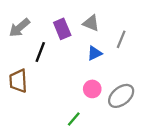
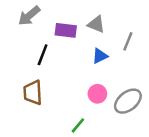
gray arrow: (19, 28) -> (29, 16), moved
purple rectangle: (62, 29) -> (66, 30), turned -60
brown trapezoid: (18, 81) -> (33, 93), moved

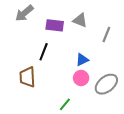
black line: (43, 55) -> (44, 52), moved
blue triangle: (100, 56) -> (82, 60), moved

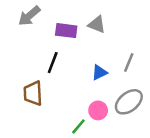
gray line: (106, 34) -> (129, 63), moved
pink circle: (81, 78) -> (98, 110), moved

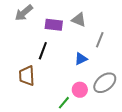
gray line: (129, 63) -> (100, 40), moved

